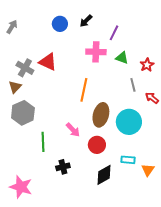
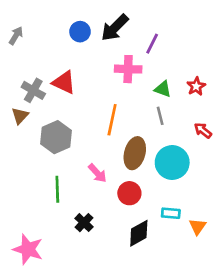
black arrow: (86, 21) -> (115, 28), size x1.6
green triangle: (122, 58) -> (163, 89), moved
gray line: (133, 85) -> (160, 116), moved
gray hexagon: (23, 113) -> (56, 137), moved
black cross: (63, 167) -> (84, 223), turned -32

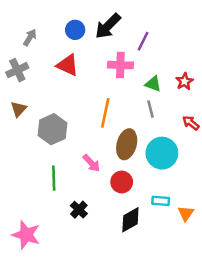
gray arrow: (16, 36) -> (30, 37), moved
red triangle: (64, 82) -> (68, 65), moved
gray cross: (33, 90) -> (17, 70), moved, turned 35

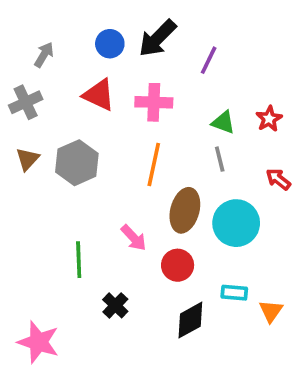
pink cross: (120, 65) -> (154, 102), moved
gray hexagon: (52, 129) -> (77, 163), moved

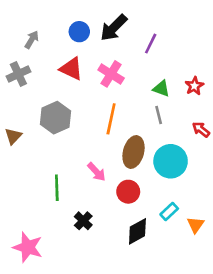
pink cross: (154, 102) -> (111, 74), turned 30
brown triangle: (27, 159) -> (13, 136), moved
cyan rectangle: (234, 293) -> (169, 212), turned -48

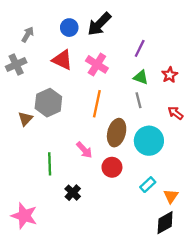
purple line: (151, 44) -> (140, 48), moved
brown triangle: (13, 136) -> (25, 119), moved
black diamond: (137, 231) -> (165, 223), moved

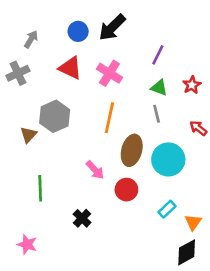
green line: (50, 164) -> (40, 188), moved
pink star: (24, 216) -> (27, 244), size x0.7

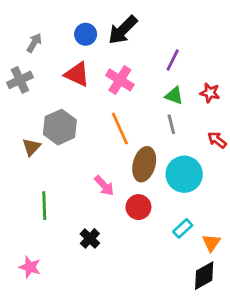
red star: (192, 85) -> (210, 93), turned -30
orange line: (109, 118) -> (120, 129), turned -36

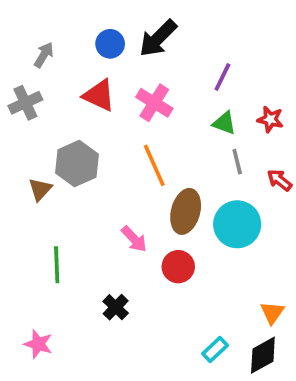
gray line: (171, 124) -> (237, 162), moved
cyan rectangle: (183, 228) -> (215, 350), moved

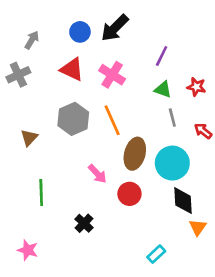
gray hexagon: (77, 164) -> (73, 119), moved
black diamond: (263, 355) -> (183, 201), moved, turned -64

